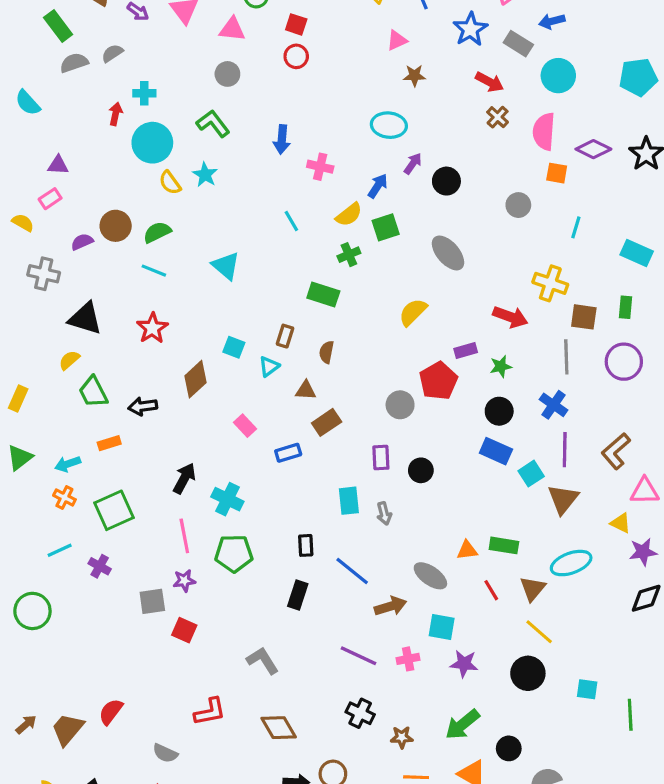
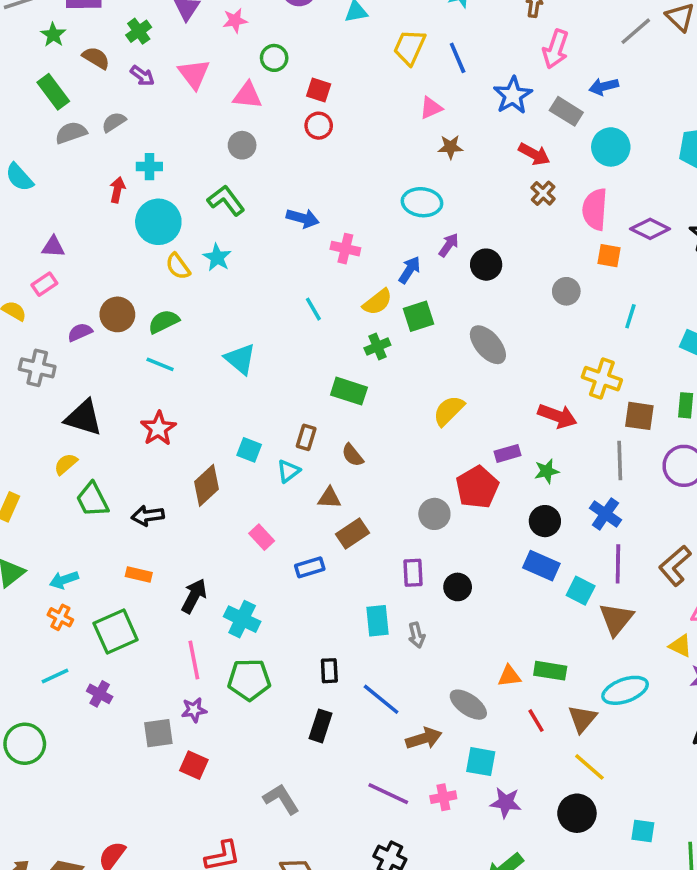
blue arrow: (282, 140) -> (303, 218), turned -80
brown semicircle: (327, 352) -> (353, 455), turned -50
orange rectangle: (109, 443) -> (139, 575), moved, turned 30
cyan square: (531, 474) -> (581, 591), turned -30

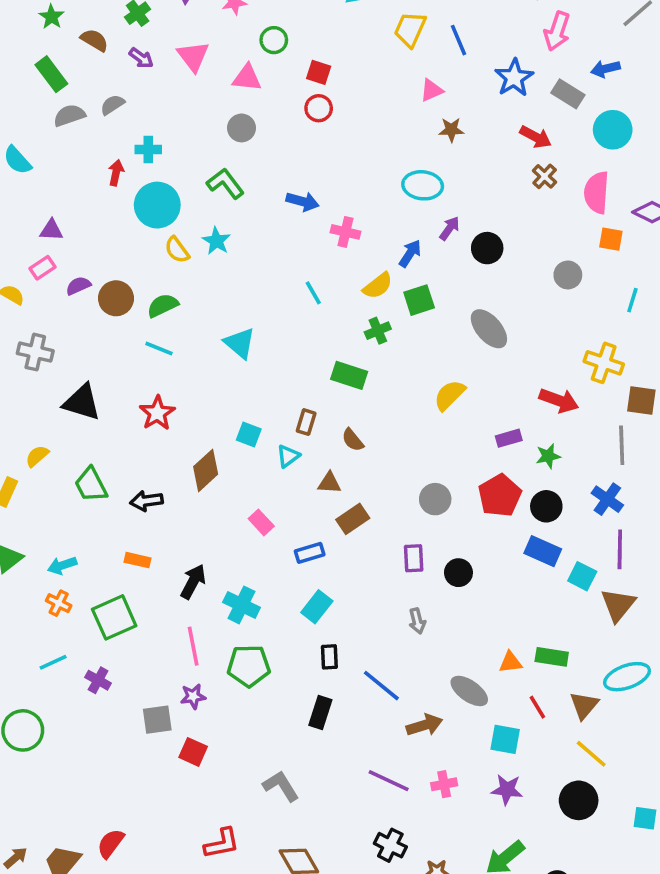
purple semicircle: (80, 332) -> (78, 286), moved
yellow semicircle: (66, 464) -> (37, 456), moved
red pentagon: (477, 487) -> (500, 496), moved
cyan rectangle: (377, 621) -> (317, 607), moved, turned 44
cyan square: (481, 762) -> (505, 739), moved

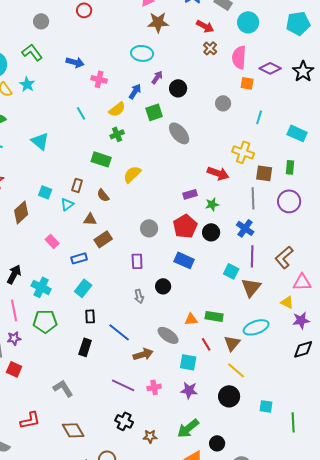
brown star: (451, 130) -> (158, 22), size x1.5
green square: (419, 300) -> (154, 112), moved
yellow semicircle: (450, 395) -> (132, 174), moved
blue rectangle: (543, 551) -> (184, 260), moved
black circle: (458, 573) -> (163, 286), moved

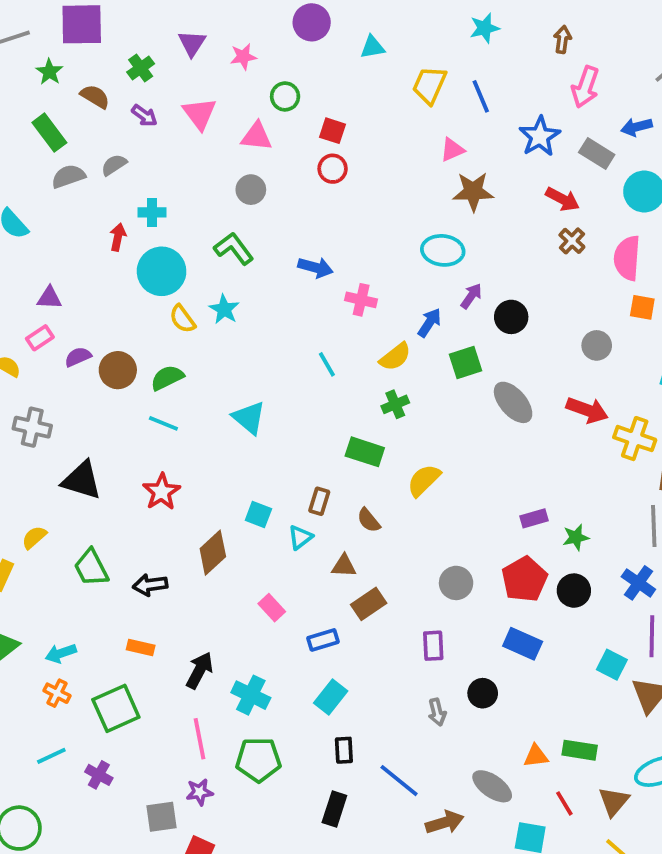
red arrow: (218, 173) -> (587, 410), moved

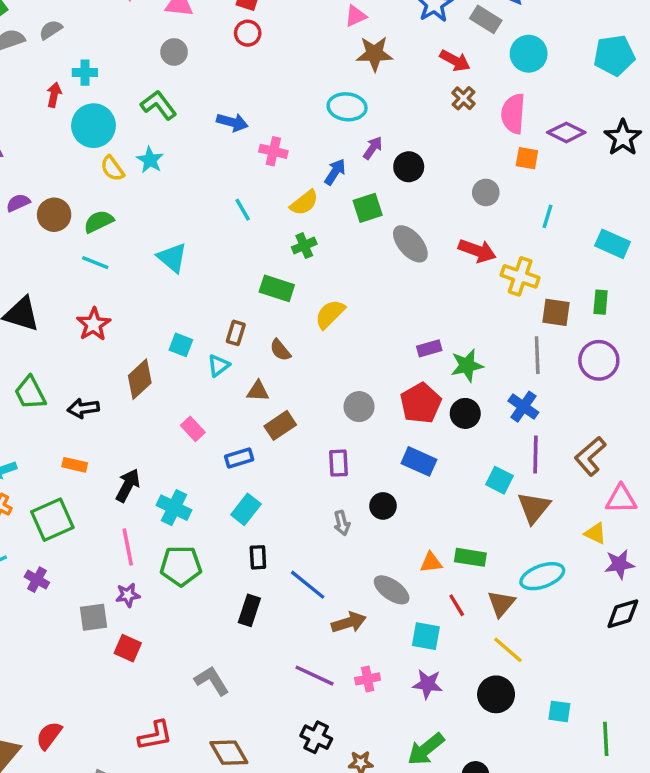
green star: (576, 537) -> (467, 365), size x1.4

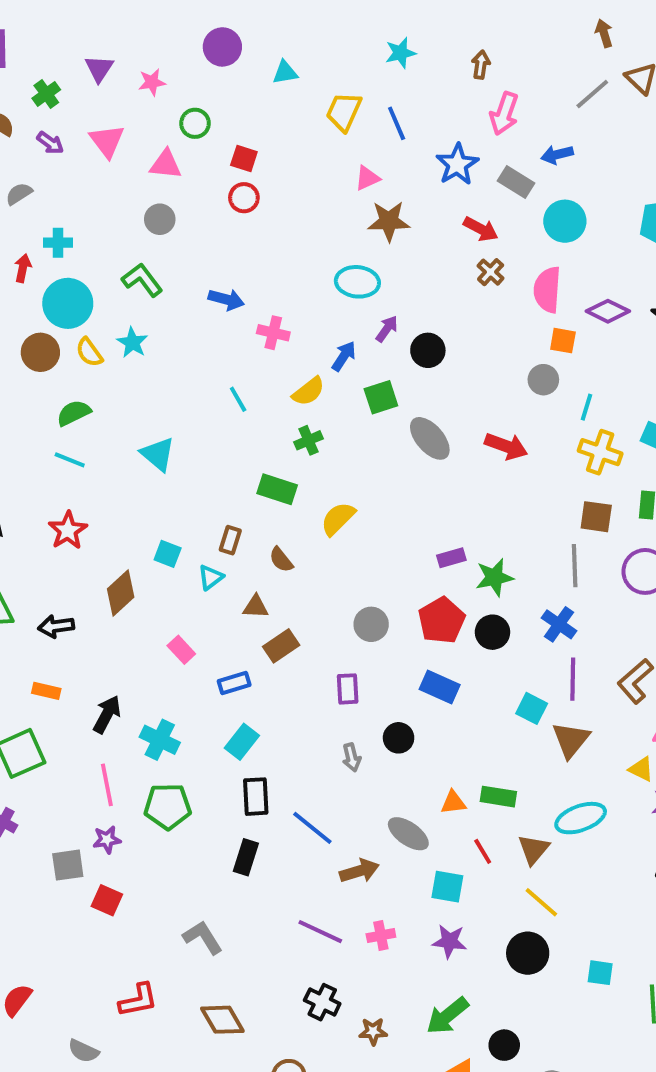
gray circle: (486, 192) -> (543, 380), moved
brown circle: (54, 215) -> (40, 352), moved
yellow cross: (520, 276) -> (600, 452), moved
black rectangle: (258, 557) -> (256, 797), size x1.4

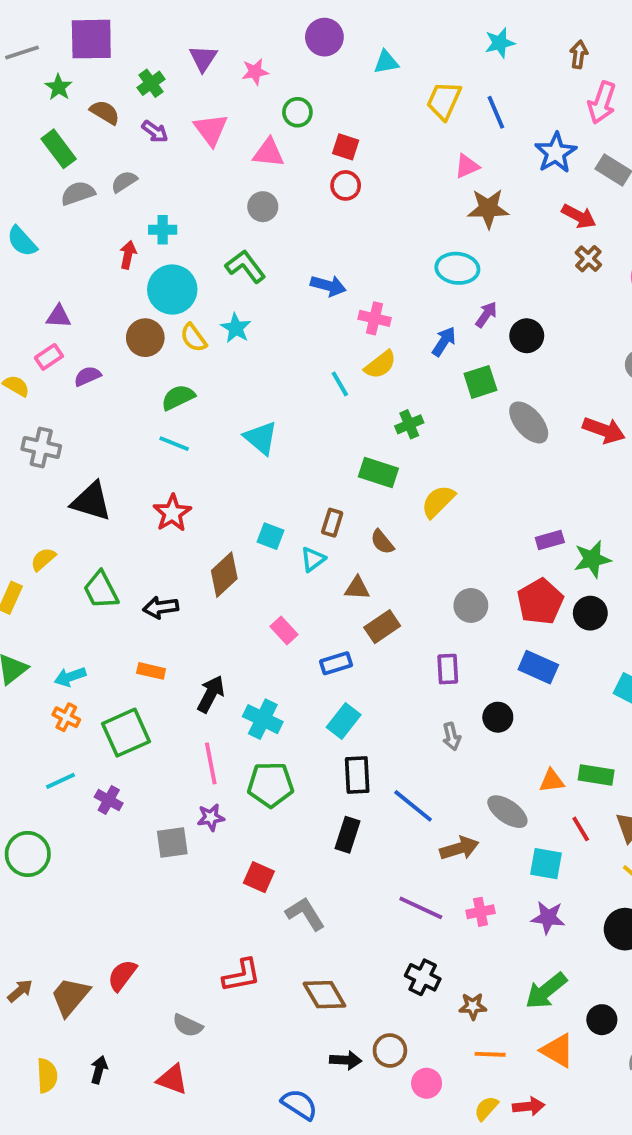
yellow semicircle: (309, 391) -> (380, 365), moved
red square: (107, 900) -> (259, 877), moved

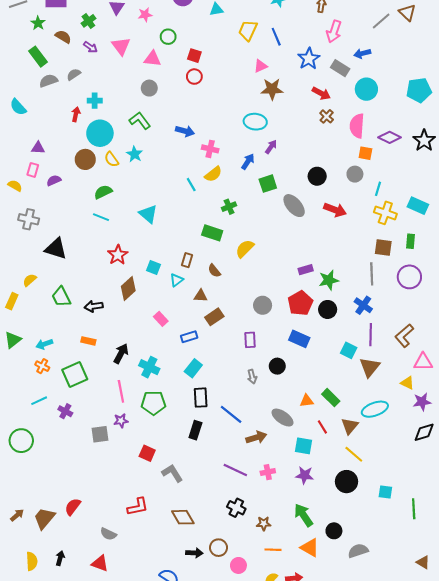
black circle: (527, 336) -> (317, 176), moved
pink rectangle: (49, 357) -> (33, 170), turned -40
red star: (172, 513) -> (118, 255), moved
green rectangle: (596, 775) -> (331, 398), turned 36
green arrow: (546, 991) -> (303, 515), turned 95

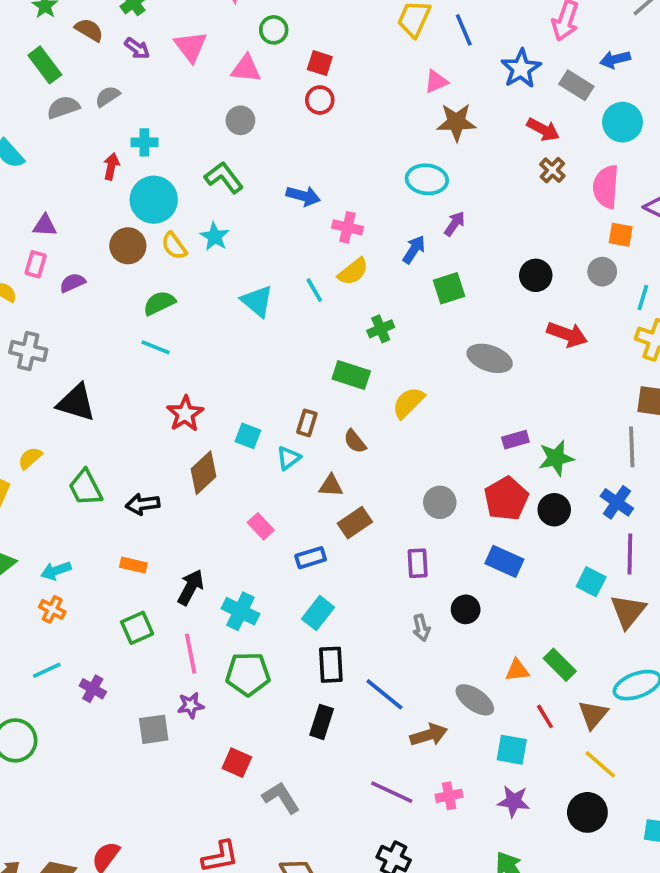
gray ellipse: (294, 206) -> (490, 358), moved, turned -30
cyan triangle: (148, 214) -> (257, 301), moved
green square: (75, 375) -> (137, 628), moved, size x0.7

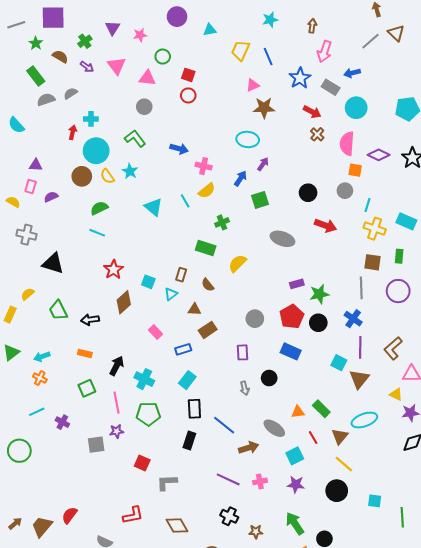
cyan square: (512, 750) -> (295, 456), turned -36
gray L-shape: (281, 798) -> (167, 482), turned -60

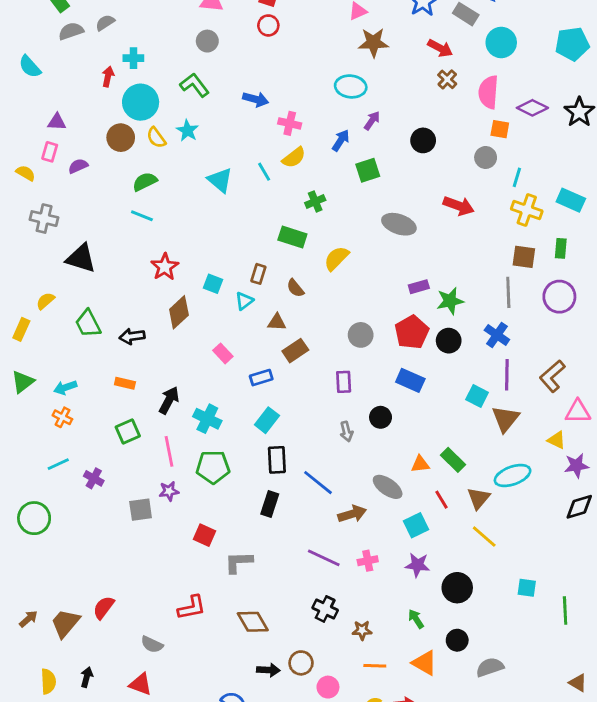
black circle: (308, 193) -> (423, 140), moved
black circle: (337, 491) -> (457, 588), moved
green arrow: (295, 523) -> (416, 619), size x0.6

